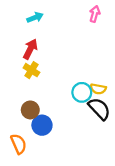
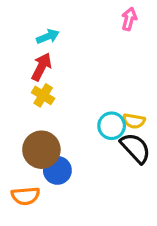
cyan arrow: (35, 17) -> (48, 36), moved
brown circle: (30, 110) -> (41, 150), size x1.5
orange semicircle: (19, 144) -> (25, 196), turned 108

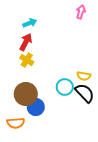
cyan circle: (112, 126) -> (65, 87), moved

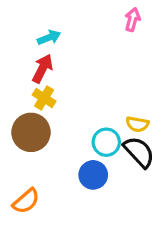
brown circle: (26, 94) -> (31, 132), moved
blue circle: (36, 107) -> (93, 175), moved
orange semicircle: (16, 123) -> (26, 201), turned -36

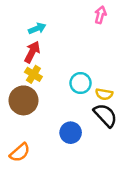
cyan circle: (106, 142) -> (81, 83), moved

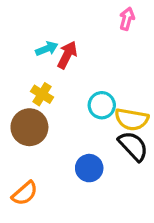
cyan arrow: (37, 28) -> (47, 49), moved
red arrow: (32, 52) -> (67, 55), moved
yellow semicircle: (104, 94) -> (132, 119), size x1.5

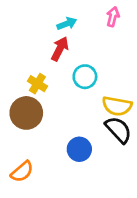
cyan arrow: (47, 49) -> (67, 24), moved
cyan circle: (102, 105) -> (85, 77), moved

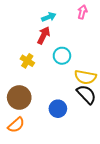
brown circle: (26, 113) -> (19, 97), moved

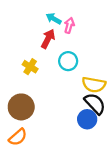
pink arrow: (82, 12) -> (69, 25), moved
cyan arrow: (49, 17) -> (54, 19), turned -128
blue circle: (58, 109) -> (87, 119), moved

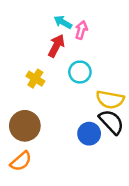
blue circle: (87, 119) -> (89, 134), moved

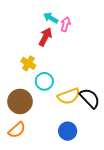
cyan circle: (80, 72) -> (44, 81), moved
yellow semicircle: (110, 100) -> (69, 96), moved, turned -30
blue circle: (89, 134) -> (68, 131), moved

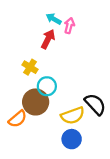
yellow semicircle: (69, 96) -> (73, 115), moved
brown circle: (20, 101) -> (36, 102), moved
orange semicircle: (17, 130) -> (18, 119), moved

